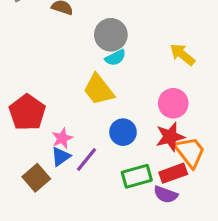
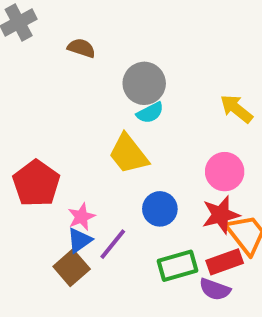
brown square: (36, 178) -> (72, 268), moved

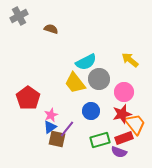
gray circle: (144, 83) -> (99, 79), moved
cyan semicircle: (150, 113) -> (86, 62), size x1.5
brown square: (72, 268) -> (57, 139), moved, turned -36

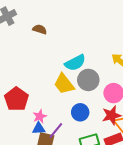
blue triangle: (50, 127) -> (39, 128), turned 32

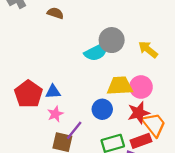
gray circle: (88, 80) -> (112, 40), moved
yellow trapezoid: (64, 84) -> (120, 86), moved, turned 125
blue triangle: (39, 128) -> (53, 92), moved

